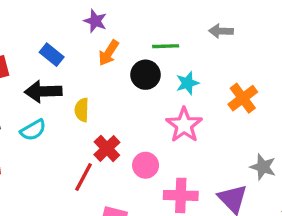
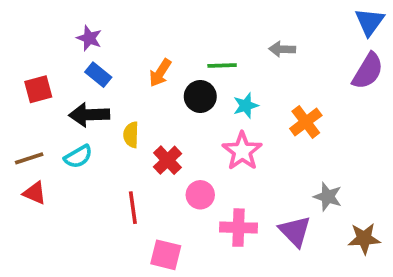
purple star: (95, 21) -> (89, 38), moved
red cross: (107, 148) -> (167, 160), moved
red line: (83, 177) -> (133, 208), turned -36

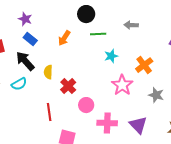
black circle: (200, 96) -> (86, 14), moved
black arrow: (89, 115) -> (25, 61), turned 50
pink star: (242, 151) -> (122, 85), moved
gray star: (328, 197) -> (156, 95), moved

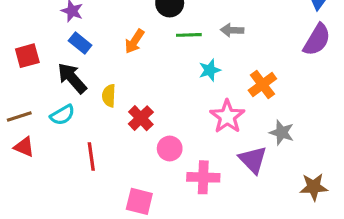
gray arrow: (131, 25) -> (232, 30), moved
red line: (49, 112) -> (91, 157), moved
purple triangle: (138, 125) -> (253, 160), moved

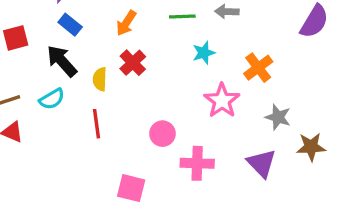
red cross: (141, 118) -> (133, 63), moved
red line: (91, 157) -> (96, 124), moved
purple triangle: (253, 160) -> (261, 163), moved
brown star: (314, 187) -> (311, 147), moved

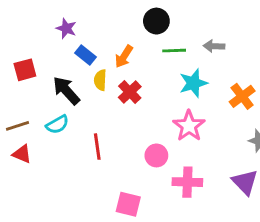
blue rectangle: (70, 25) -> (85, 55), moved
cyan star: (204, 53) -> (193, 83), size x1.4
yellow semicircle: (100, 79) -> (100, 80), moved
pink star: (222, 101) -> (189, 126), moved

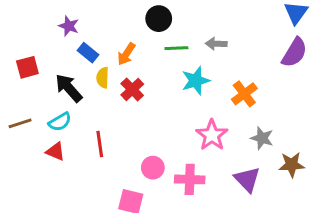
pink star: (189, 126) -> (212, 135), moved
red triangle: (22, 154) -> (55, 151), moved
pink circle: (156, 155) -> (153, 168), moved

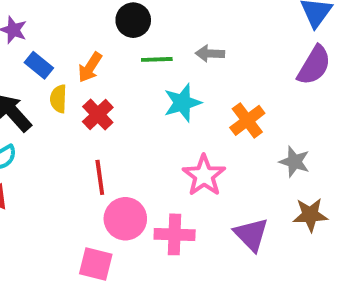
gray star: (262, 138) -> (294, 162), moved
red line: (100, 144) -> (100, 177), moved
pink circle: (153, 168) -> (125, 219), size x1.4

